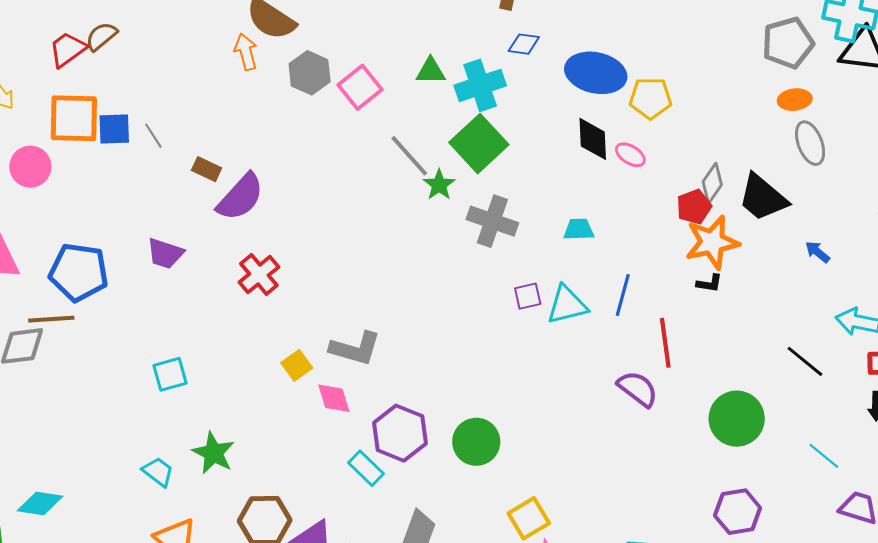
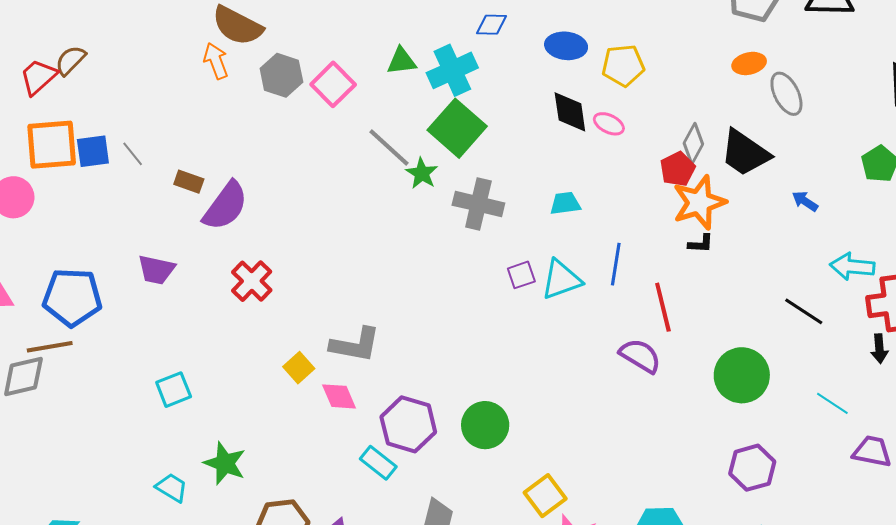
blue ellipse: (596, 73) -> (566, 46), size x0.7
orange ellipse: (795, 100) -> (749, 63), moved

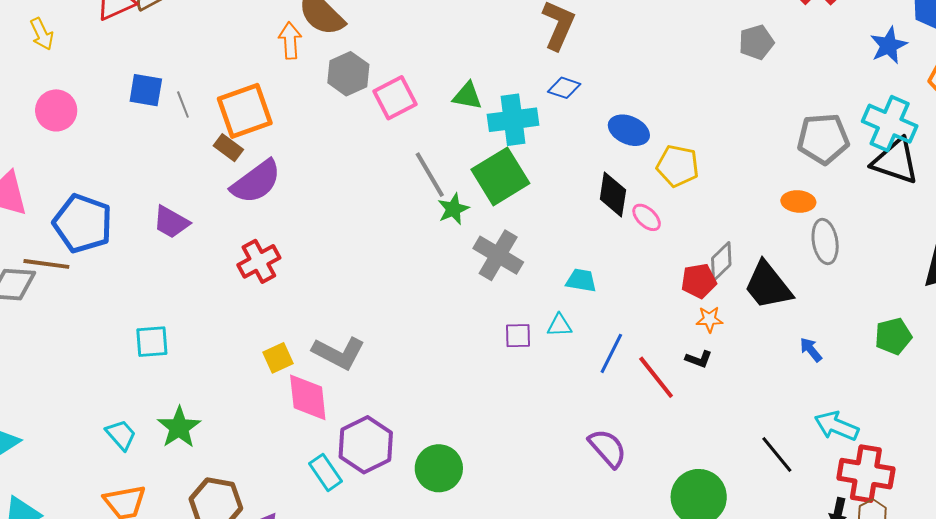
orange square: (52, 145) -> (245, 111), moved, turned -32
orange star: (699, 202) -> (709, 319), size x0.5
cyan triangle: (561, 280) -> (559, 325), moved, size x0.6
red line: (663, 307) -> (656, 377), moved, turned -42
pink diamond: (339, 396) -> (308, 397), size x1.4

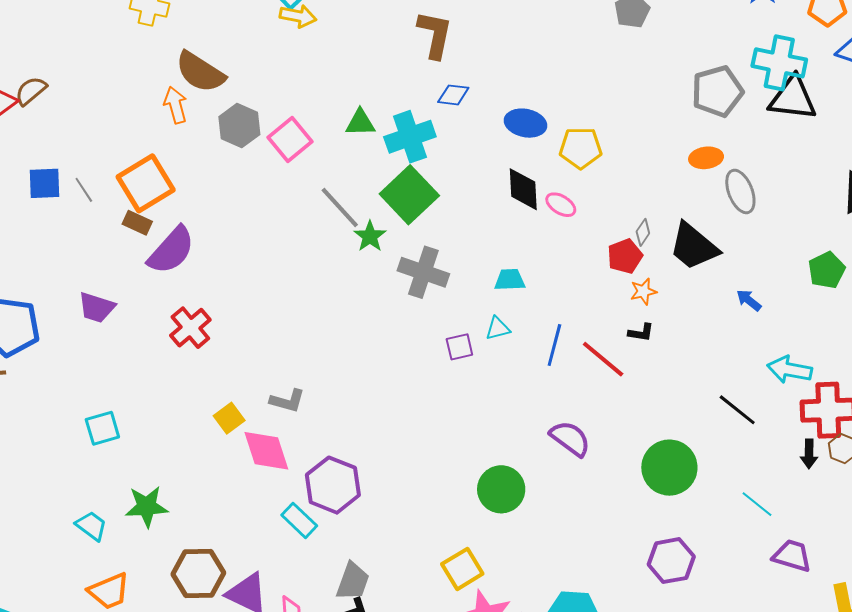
gray diamond: (721, 261) -> (643, 232), size x0.7
gray L-shape: (339, 353) -> (287, 401), size x0.7
green star: (179, 427) -> (147, 507), turned -30
green circle: (439, 468) -> (501, 489), moved

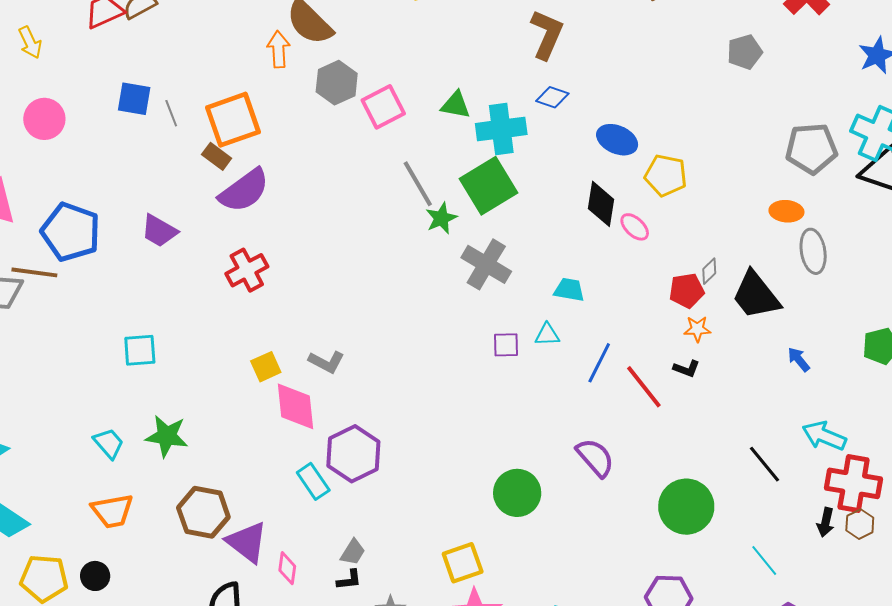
gray trapezoid: (353, 581) -> (353, 552), size x0.7

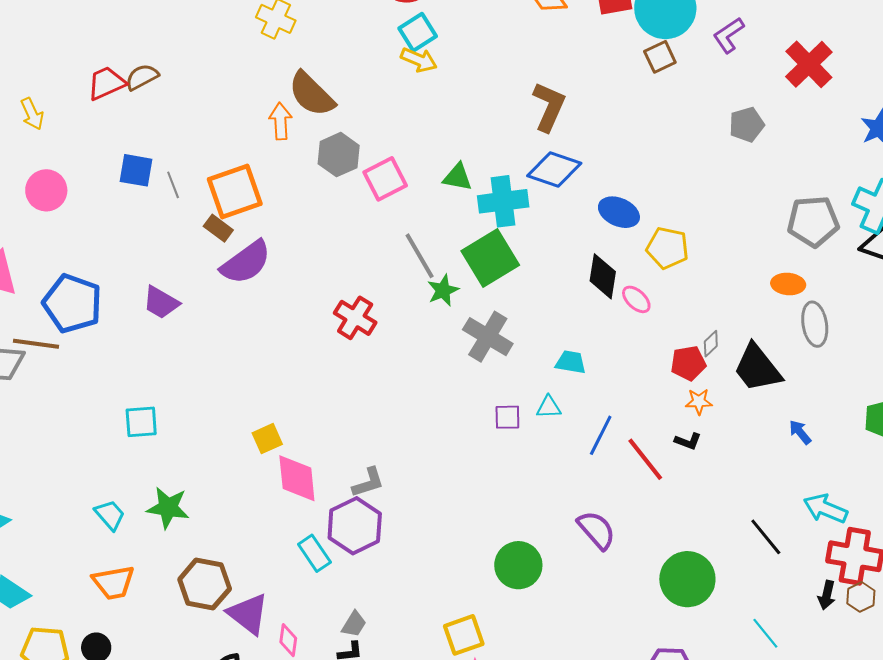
blue diamond: (552, 97) -> (554, 170), size x1.6
red cross: (247, 270) -> (355, 318), moved, turned -30
gray L-shape: (326, 362) -> (368, 482), moved, turned -45

